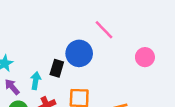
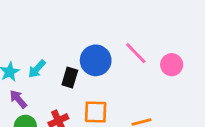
pink line: (104, 30) -> (136, 53), moved
cyan arrow: (36, 81) -> (37, 69), moved, turned -147

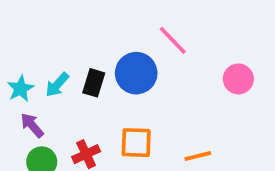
pink line: (136, 53) -> (173, 40), moved
black rectangle: (70, 78) -> (94, 83), moved

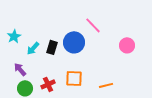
cyan star: (20, 89) -> (14, 36), moved

